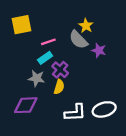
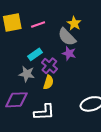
pink line: (48, 42) -> (38, 24), moved
purple star: (99, 50) -> (69, 53), moved
white L-shape: (75, 113) -> (44, 112), moved

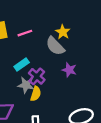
purple star: (69, 53) -> (69, 70), moved
gray star: (27, 74) -> (26, 85), moved

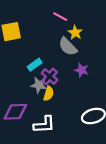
pink line: (25, 33) -> (60, 17), moved, turned 48

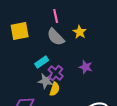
pink line: (60, 17) -> (56, 16), moved, turned 48
gray semicircle: (68, 47) -> (56, 37), moved

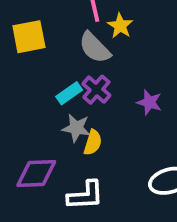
yellow star: (80, 32) -> (120, 26), moved
purple cross: (56, 73) -> (96, 90), moved

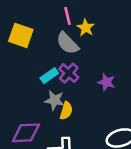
yellow square: (29, 37) -> (21, 35), turned 30

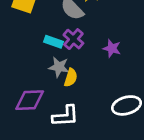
cyan rectangle: (49, 76) -> (54, 42), turned 54

